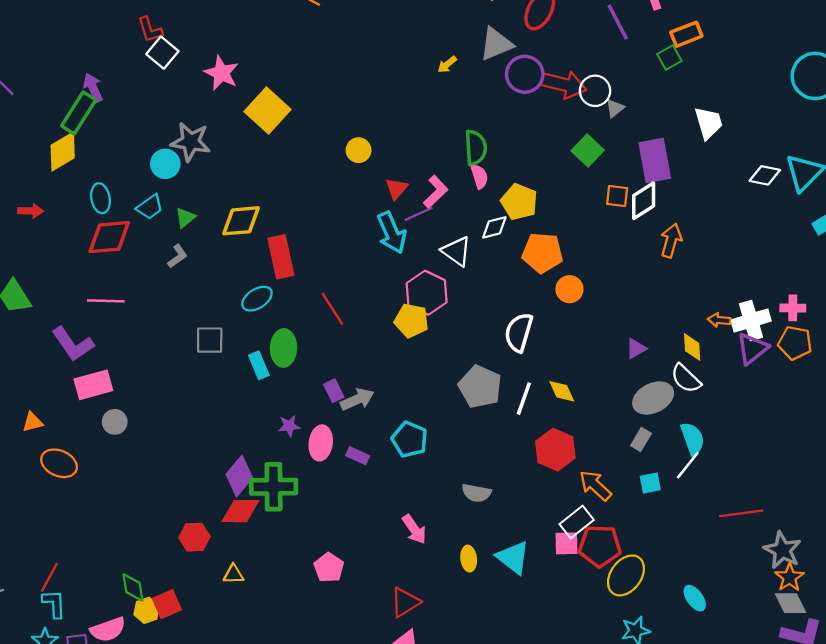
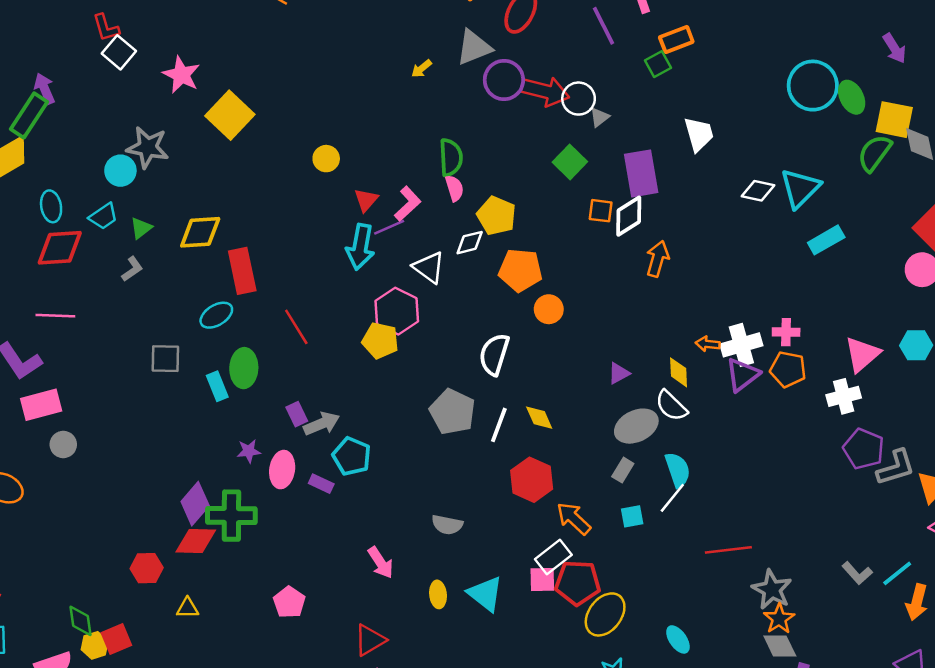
cyan arrow: (392, 233) -> (360, 247), turned 33
cyan pentagon: (410, 439) -> (352, 456), moved

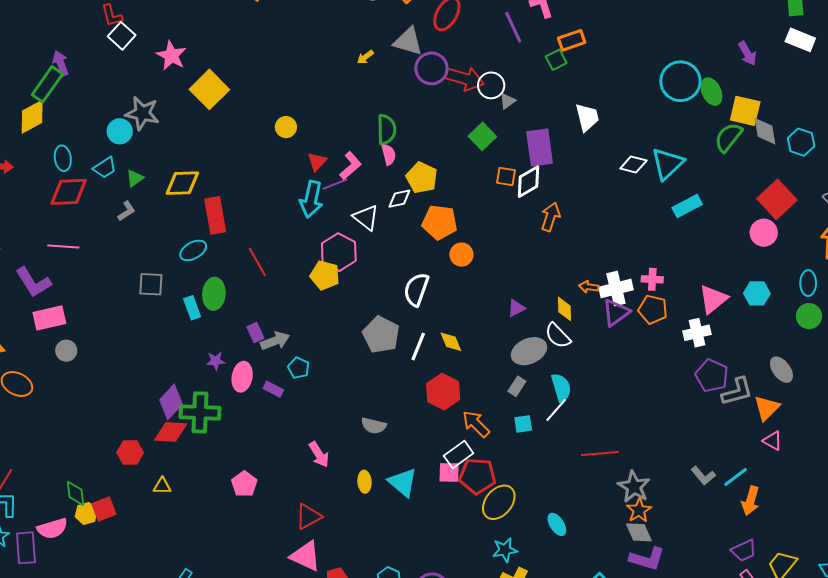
gray triangle: (474, 47) -> (408, 41), turned 36
cyan pentagon: (352, 456) -> (299, 368), size x0.7

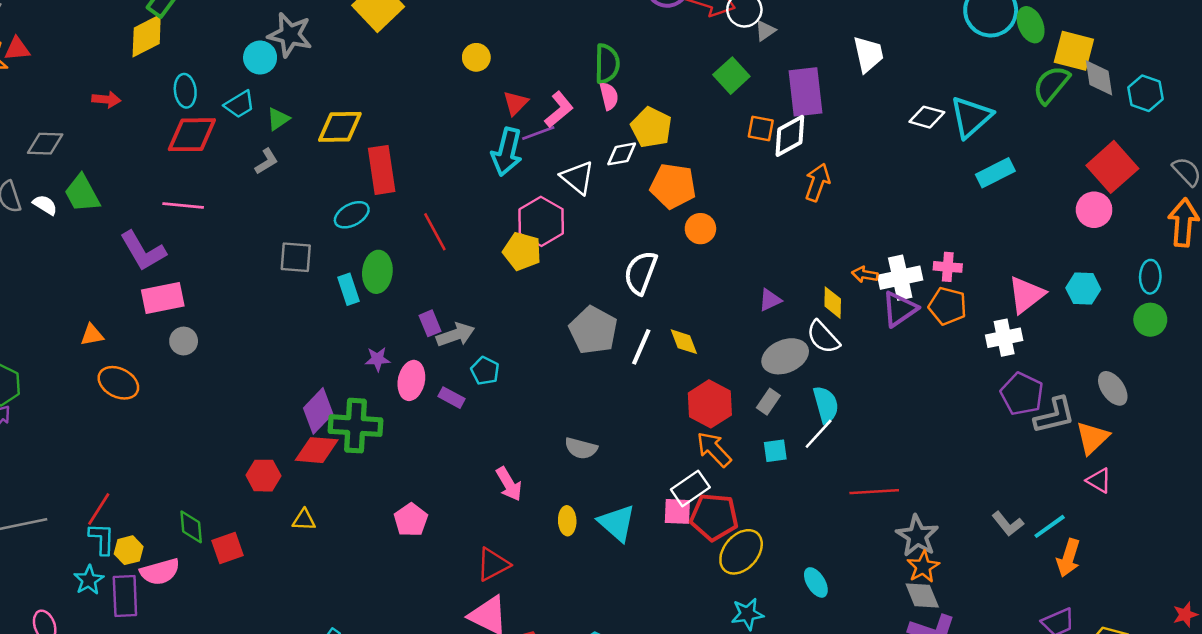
red hexagon: (443, 392) -> (710, 404), moved
yellow hexagon: (86, 514) -> (129, 550), moved

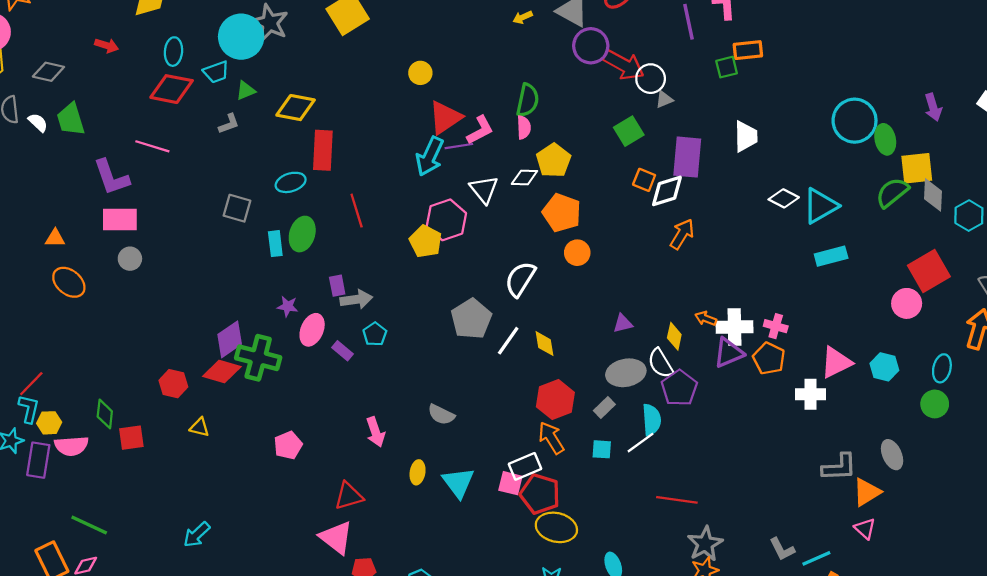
yellow square: (1074, 51) -> (917, 168), turned -32
cyan circle: (260, 58) -> (241, 37), size x1.6
red triangle: (516, 103) -> (445, 117), size x1.6
purple pentagon: (1022, 394) -> (679, 388), moved
yellow ellipse: (741, 552) -> (556, 527), turned 51

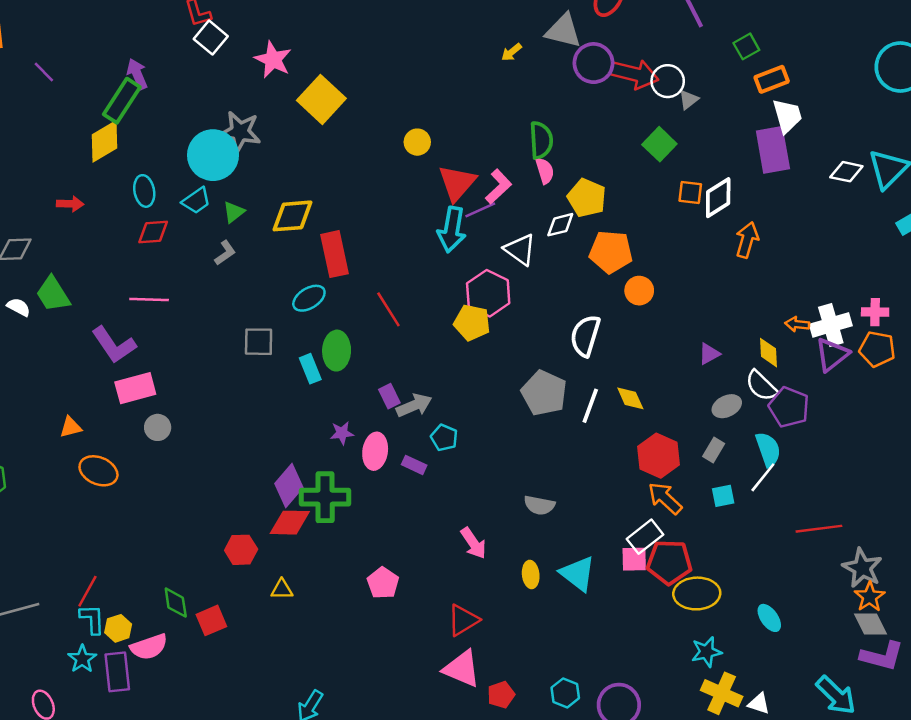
orange rectangle: (748, 50) -> (772, 79), moved
red diamond: (172, 89) -> (153, 232), size x0.7
purple rectangle: (687, 157) -> (773, 150), moved
gray ellipse: (626, 373) -> (727, 406), size x0.7

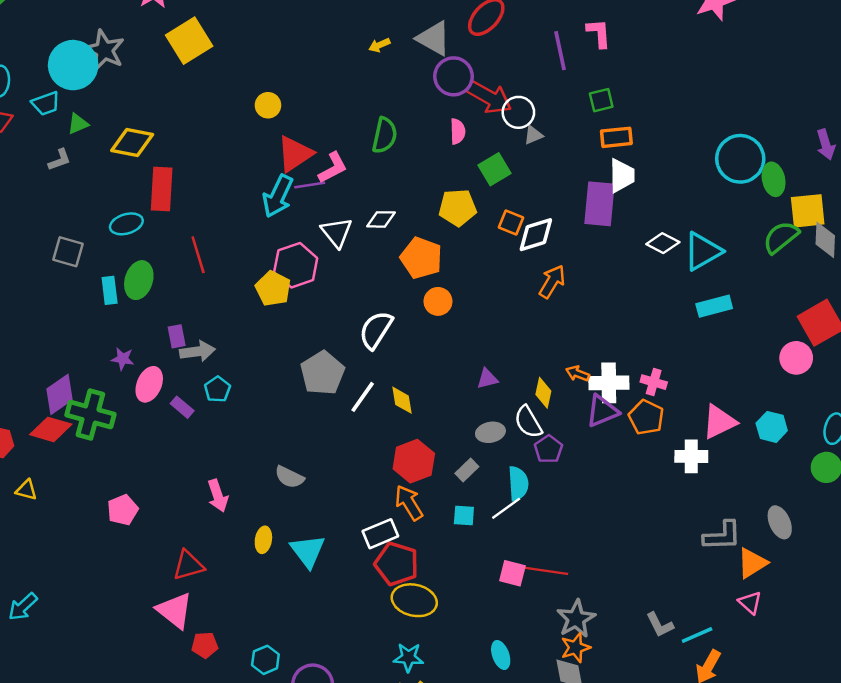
pink semicircle: (545, 171) -> (458, 131), moved
yellow pentagon: (587, 198) -> (458, 208), moved, turned 30
purple pentagon: (789, 407) -> (548, 449), size x0.7
pink square: (634, 559) -> (512, 573), moved
cyan ellipse: (769, 618) -> (501, 655), moved

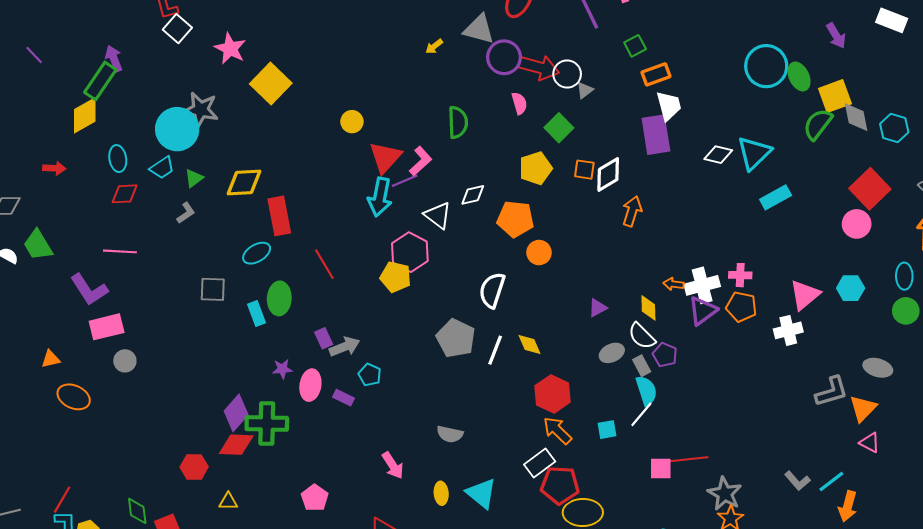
gray rectangle: (467, 470) -> (642, 366), moved, turned -60
gray ellipse: (780, 522) -> (878, 368), turned -36

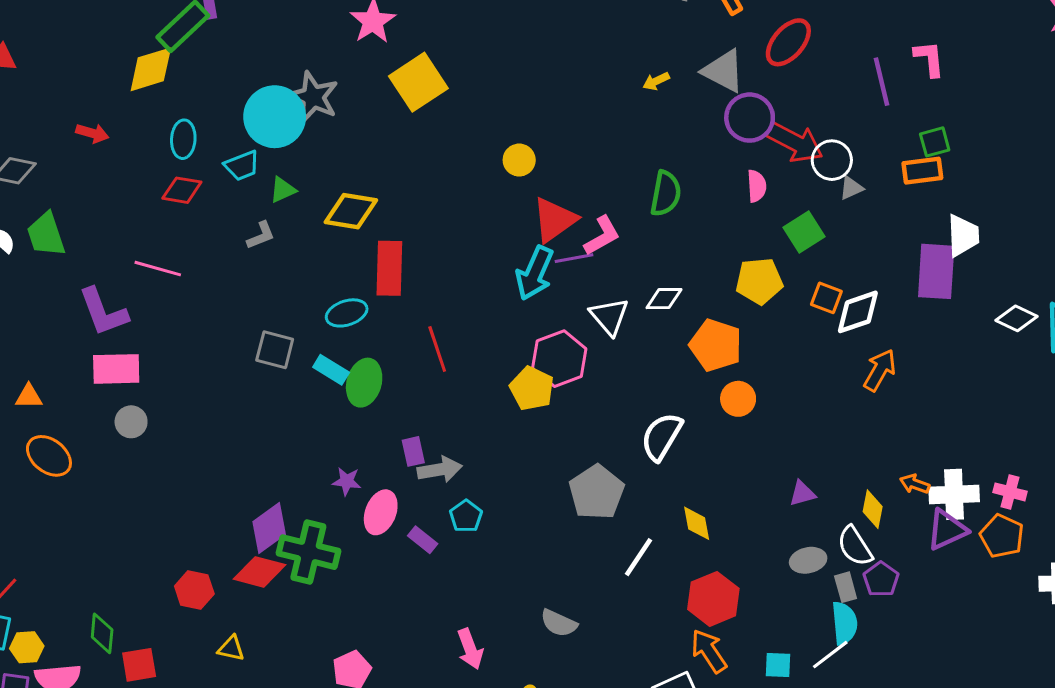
orange rectangle: (656, 74) -> (922, 171), moved
cyan rectangle: (256, 313) -> (331, 370), moved, turned -50
white line: (495, 350) -> (639, 557), moved

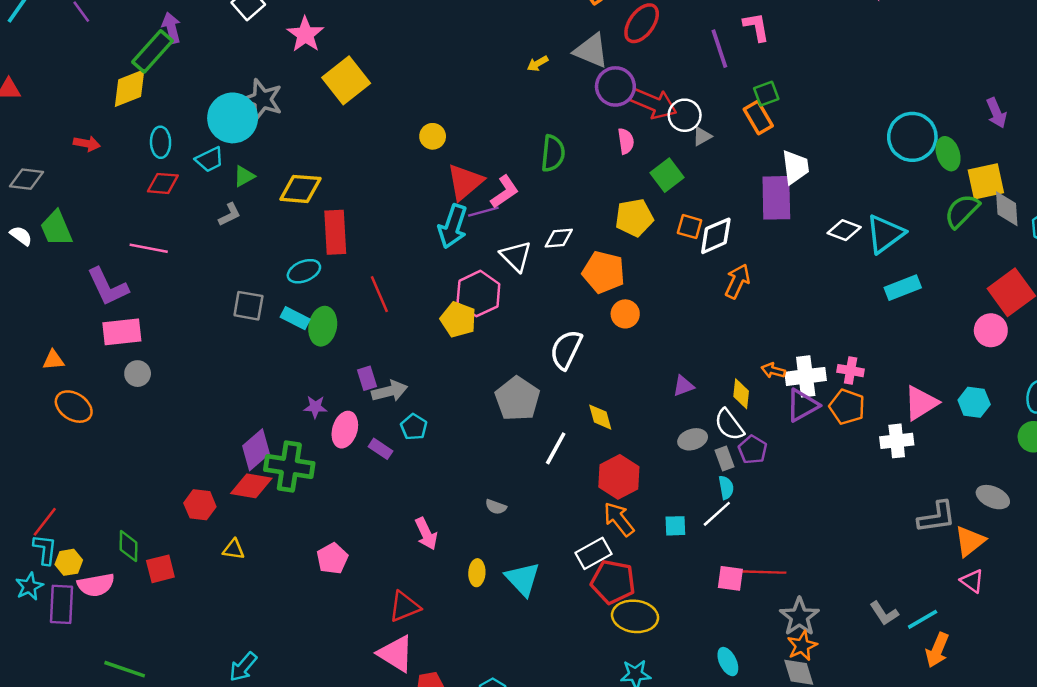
orange rectangle: (922, 171) -> (758, 118), turned 72
gray semicircle: (559, 623) -> (496, 507), size x0.7
cyan semicircle: (844, 623) -> (726, 487), size x0.7

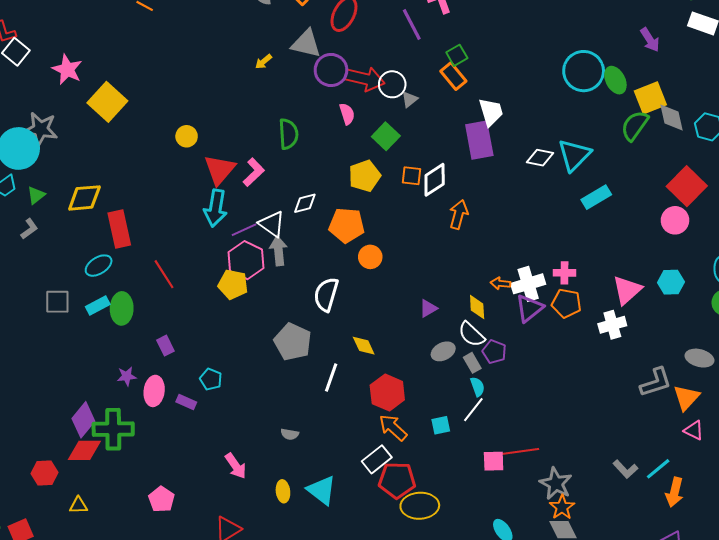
purple line: (483, 212) -> (244, 230), moved
cyan rectangle: (295, 318) -> (98, 306), turned -45
gray arrow: (390, 391) -> (278, 251), moved, turned -72

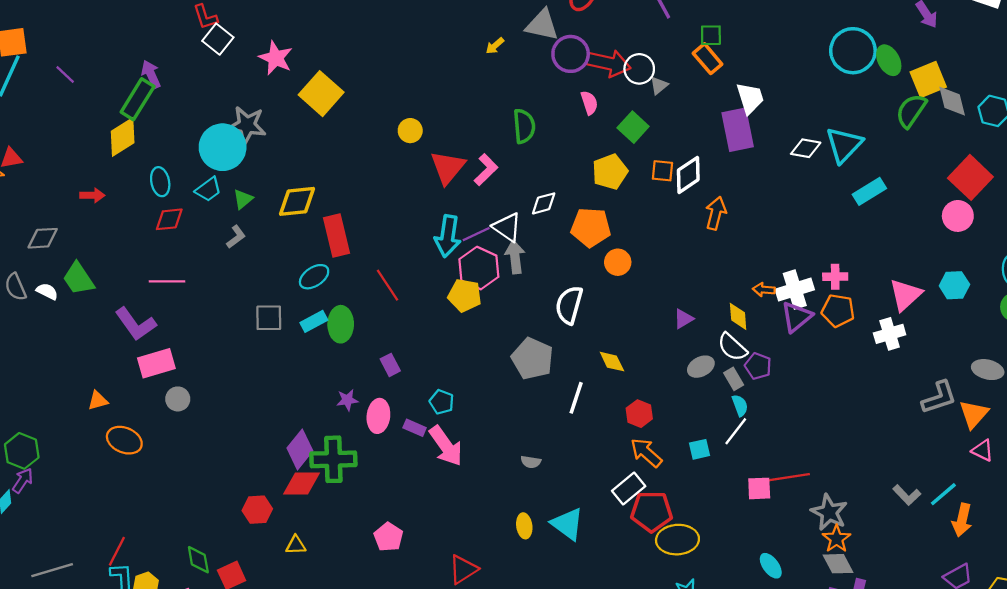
green square: (457, 55) -> (711, 35), turned 30
cyan arrow: (216, 208) -> (448, 236), moved
red hexagon: (387, 393) -> (639, 414), size x0.7
pink arrow: (236, 466) -> (446, 446), moved, size x1.4

